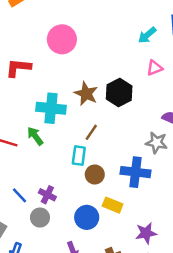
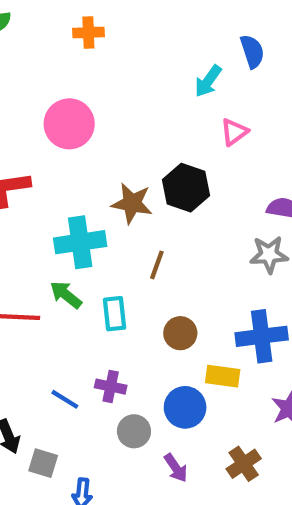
cyan rectangle: (79, 156) -> (115, 314), moved
blue cross: (136, 172) -> (262, 336), moved
gray circle: (40, 218) -> (134, 431), moved

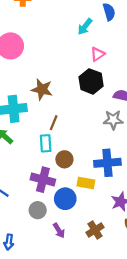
black hexagon: (186, 188) -> (91, 81), moved
cyan rectangle: (115, 314) -> (46, 143), moved
purple cross: (111, 387) -> (43, 180), moved, size x1.5

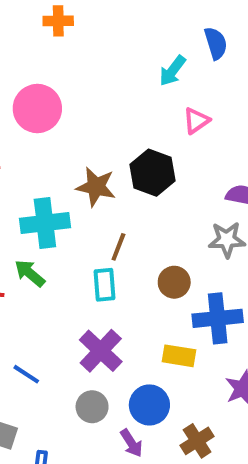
black hexagon: (91, 81) -> (153, 173), moved
brown circle: (64, 159) -> (174, 282), moved
purple cross: (43, 180) -> (101, 351), turned 30
blue circle: (65, 199) -> (149, 405), moved

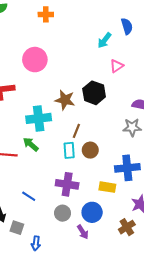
brown circle: (174, 282) -> (90, 150), moved
purple cross: (101, 351) -> (67, 184), turned -35
brown cross: (197, 441) -> (127, 227), moved

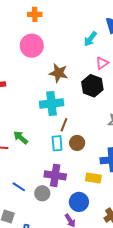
pink circle: (35, 60) -> (32, 46), moved
black hexagon: (94, 93) -> (92, 86), moved
brown star: (65, 100) -> (59, 73), moved
cyan cross: (39, 118) -> (52, 104), moved
gray circle: (63, 213) -> (42, 193), moved

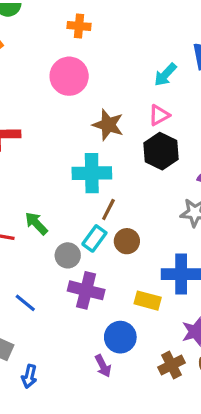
pink triangle: (102, 63) -> (159, 115), moved
cyan rectangle: (57, 143) -> (94, 238), turned 35
gray circle: (42, 193) -> (68, 255), moved

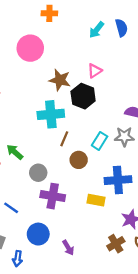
orange cross: (79, 26) -> (49, 13), moved
cyan arrow: (165, 75) -> (97, 30), moved
black hexagon: (161, 151) -> (83, 96), moved
cyan rectangle: (94, 238) -> (100, 141), moved
blue circle: (120, 337) -> (38, 234), moved

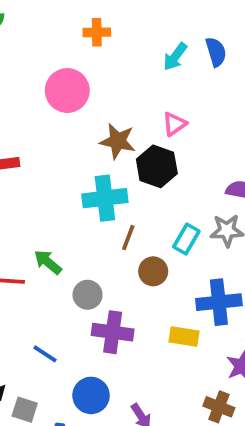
brown cross: (116, 244) -> (219, 407), turned -36

